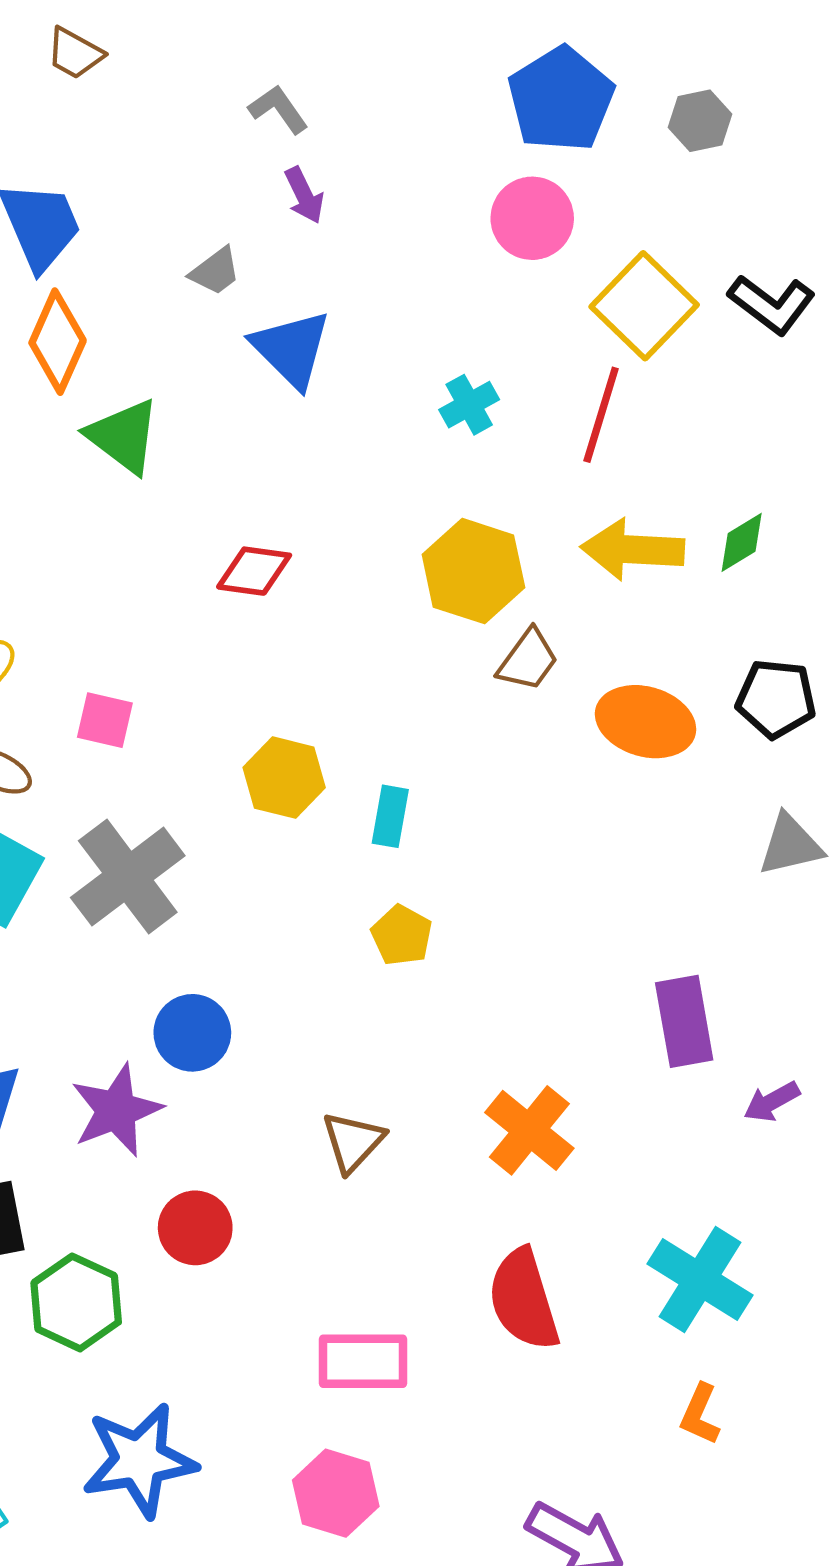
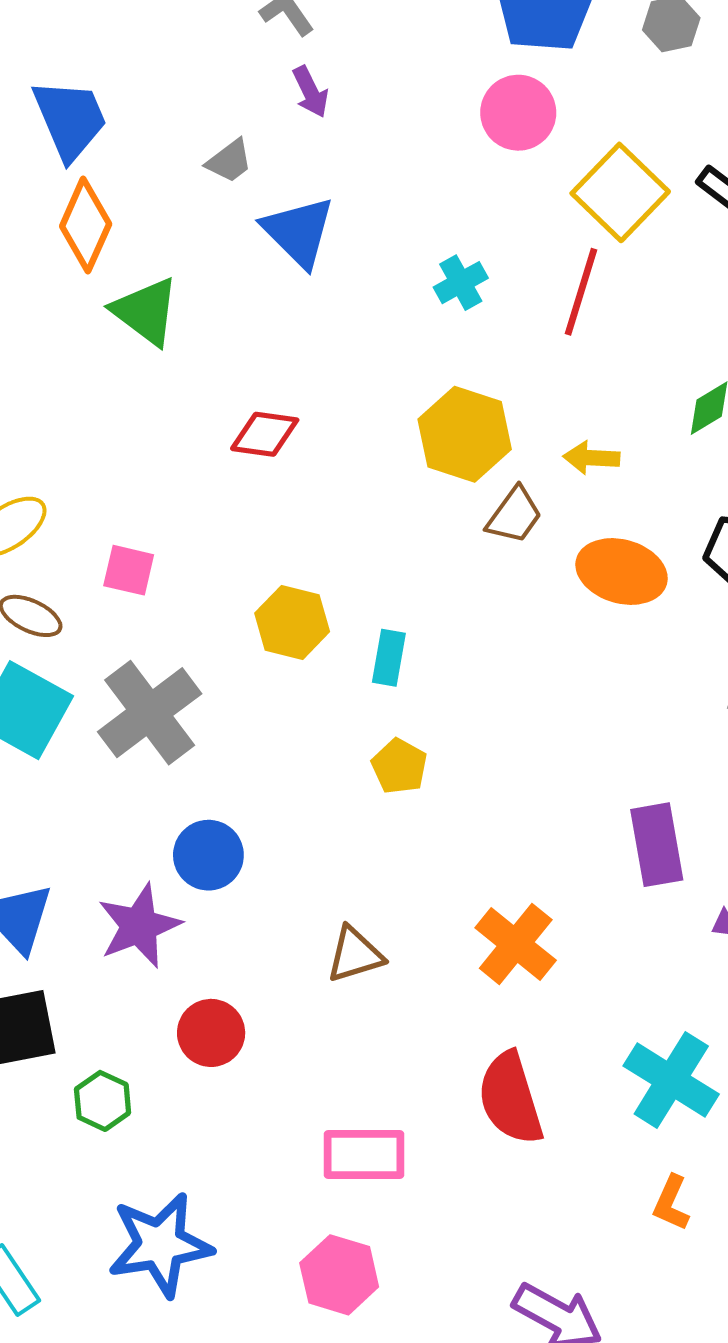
yellow arrow: (633, 550) -> (591, 458), moved, size x0.6
brown triangle: (353, 1142) -> (355, 955), turned 30
green hexagon: (76, 1302) -> (103, 1101), size x0.7

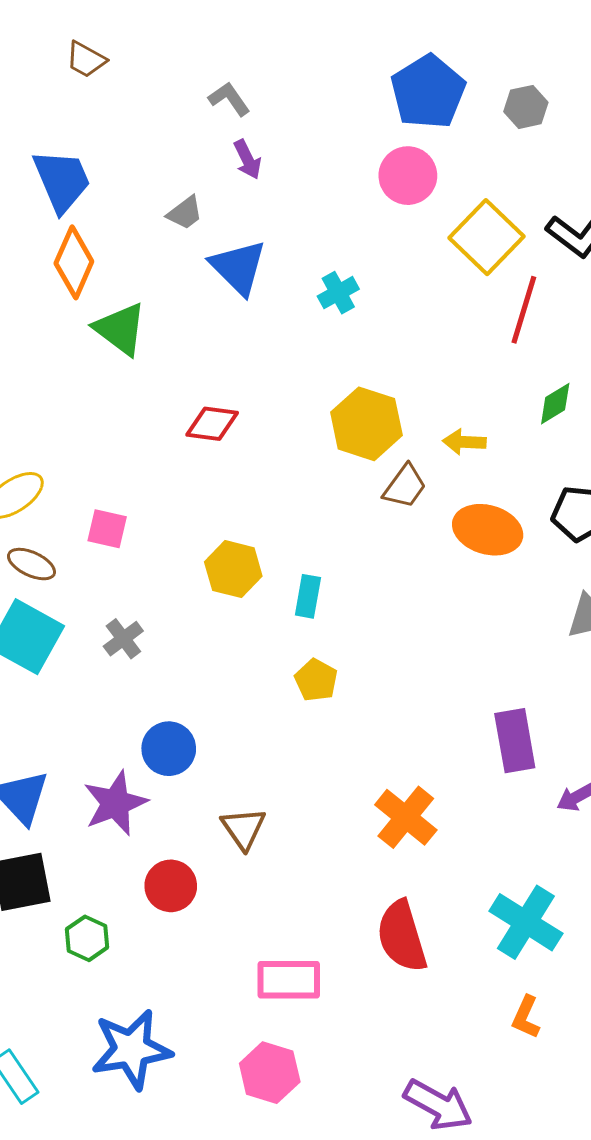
cyan cross: (461, 283) -> (338, 293), moved
red line: (581, 292) -> (524, 310), moved
gray cross: (150, 713) -> (123, 639), size x0.5
brown triangle: (355, 955) -> (243, 828), moved, turned -48

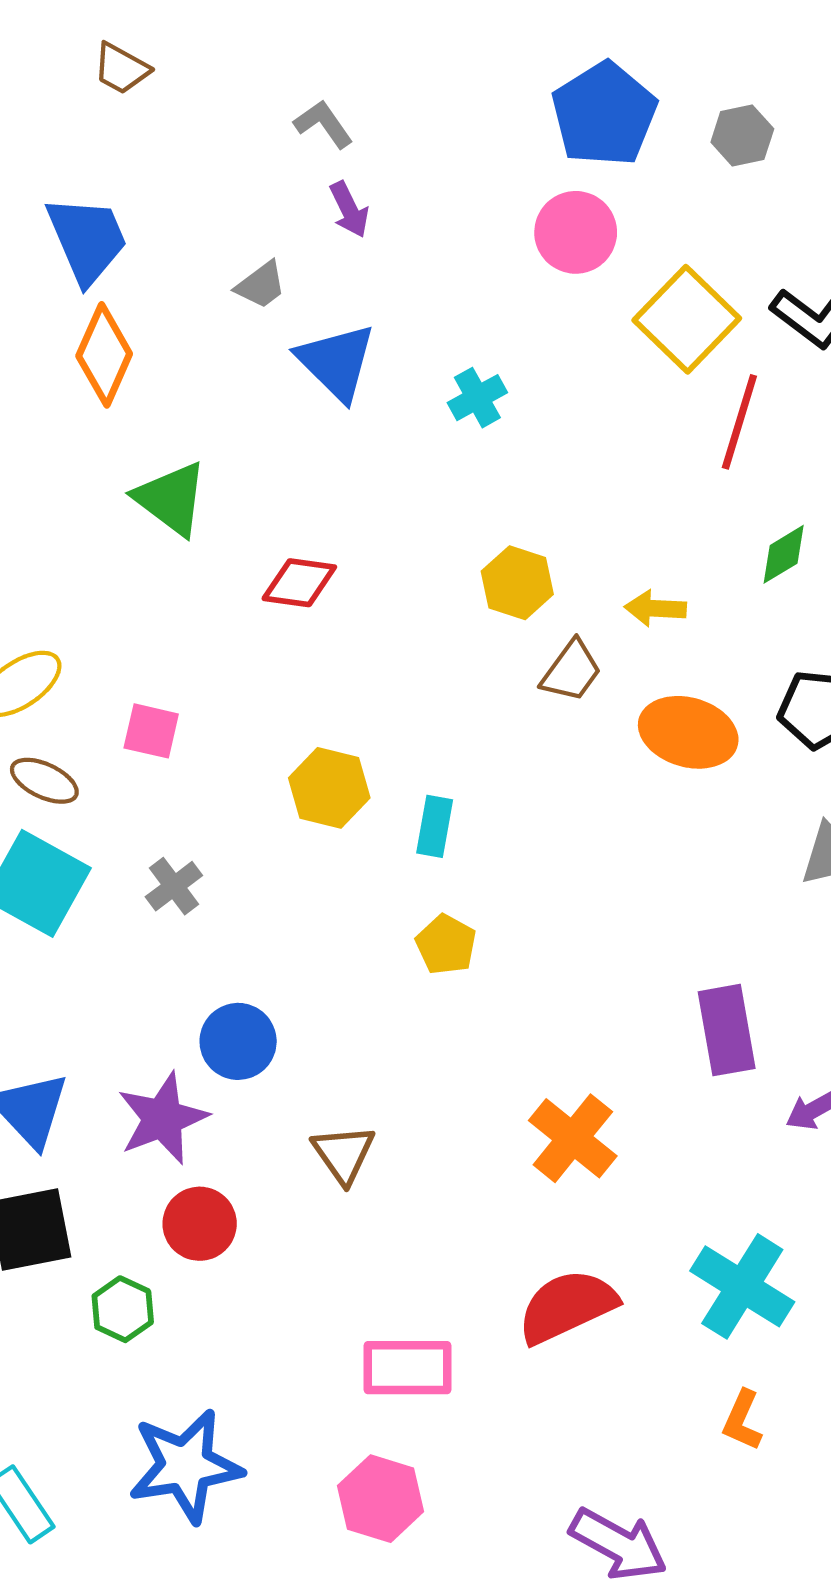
green triangle: (120, 329) -> (171, 499), moved
yellow hexagon: (366, 424) -> (517, 583), size x0.7
red circle: (171, 886) -> (200, 1224), moved
red semicircle: (402, 936) -> (567, 1306), turned 82

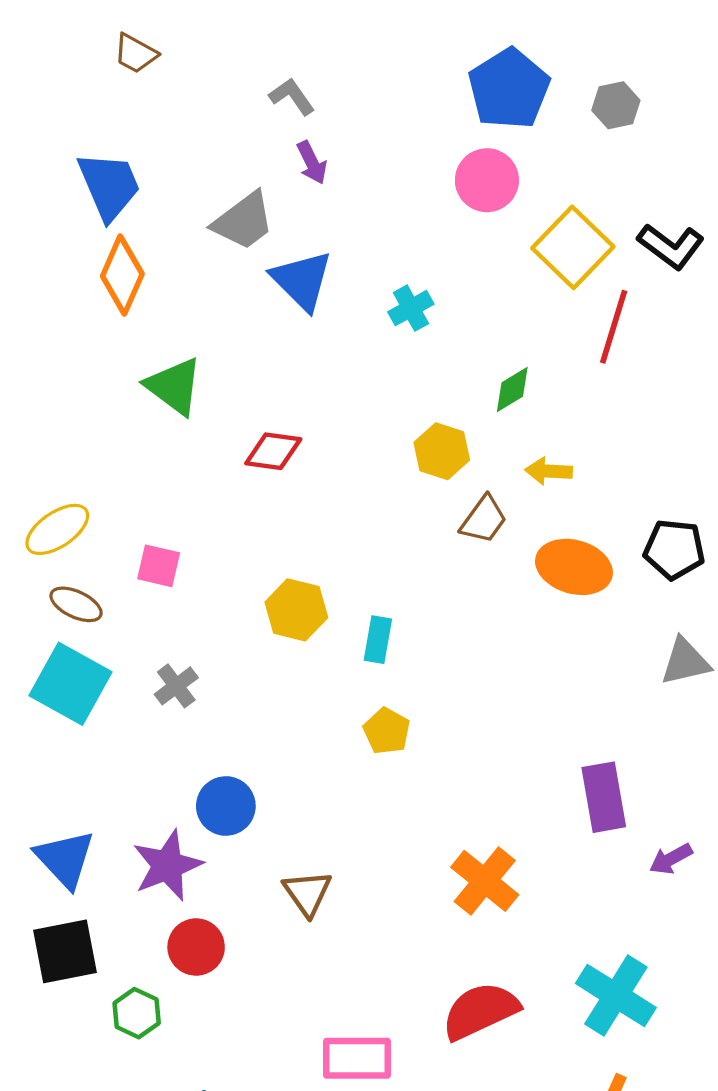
gray trapezoid: (261, 285) -> (243, 221), size x1.6
green diamond: (784, 554) -> (512, 390), moved

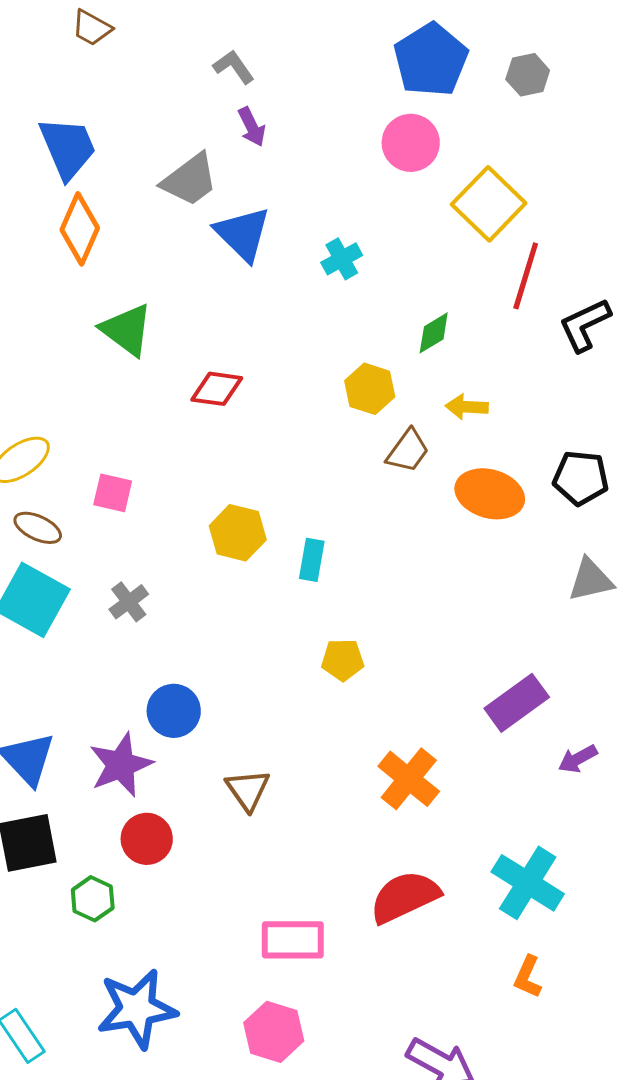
black L-shape: (671, 246) -> (585, 325), moved, turned 118
yellow pentagon: (387, 731) -> (343, 660), moved, turned -30
purple rectangle: (604, 797) -> (517, 703), turned 64

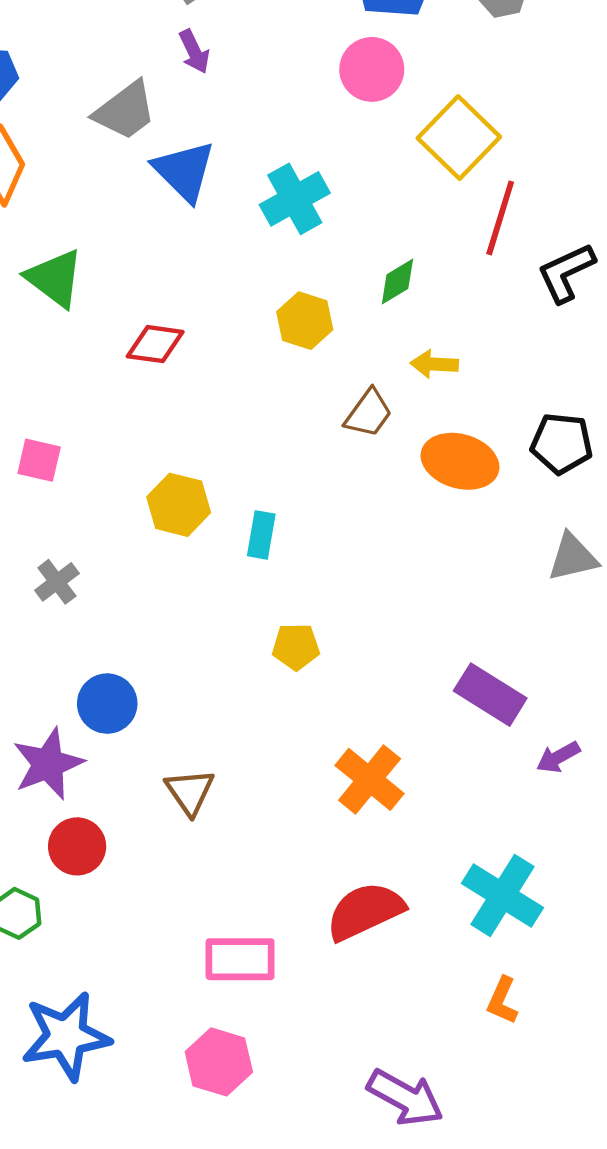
cyan cross: (342, 259) -> (295, 199), size x1.5
yellow hexagon: (370, 389) -> (305, 321), moved
purple rectangle: (517, 703) -> (490, 695), turned 68

